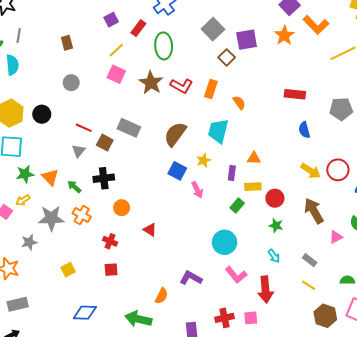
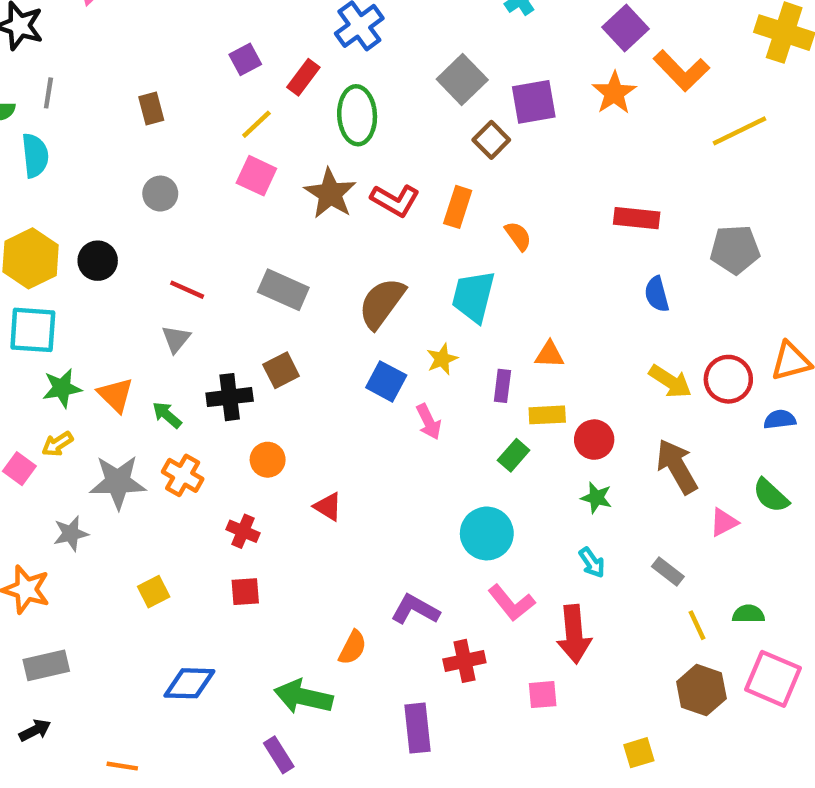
brown square: (105, 143) -> (281, 370), moved, turned 35
yellow line: (309, 285) -> (697, 625), moved, turned 32
red cross: (225, 318) -> (464, 661), moved

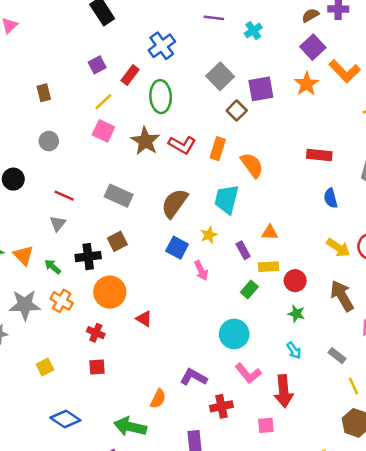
orange semicircle: (518, 236) -> (252, 165), size x1.5
purple rectangle: (502, 386) -> (243, 250), turned -36
orange circle: (268, 460) -> (110, 292), size x1.6
blue diamond: (189, 683) -> (65, 419), turned 32

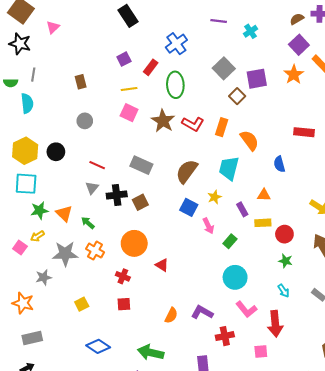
yellow line: (103, 102) -> (129, 89), turned 35
blue semicircle: (331, 198) -> (279, 164), moved
black cross: (88, 257) -> (117, 195), moved
green rectangle: (249, 290) -> (230, 241), moved
orange semicircle: (158, 399) -> (171, 315), moved

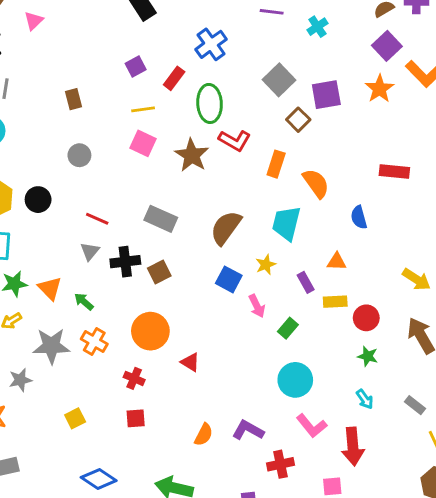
red L-shape: (193, 124) -> (235, 140), moved

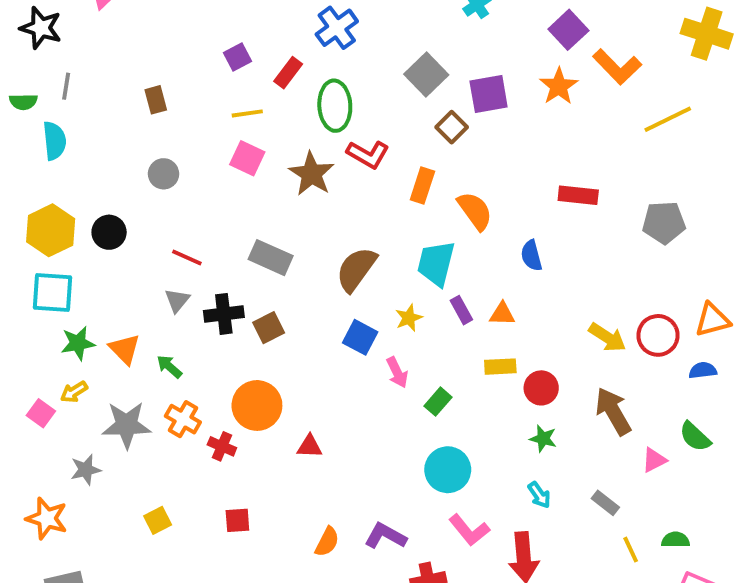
purple rectangle: (306, 282) -> (461, 310), moved
red triangle: (190, 362) -> (310, 446), turned -30
red cross: (134, 378) -> (222, 446), moved

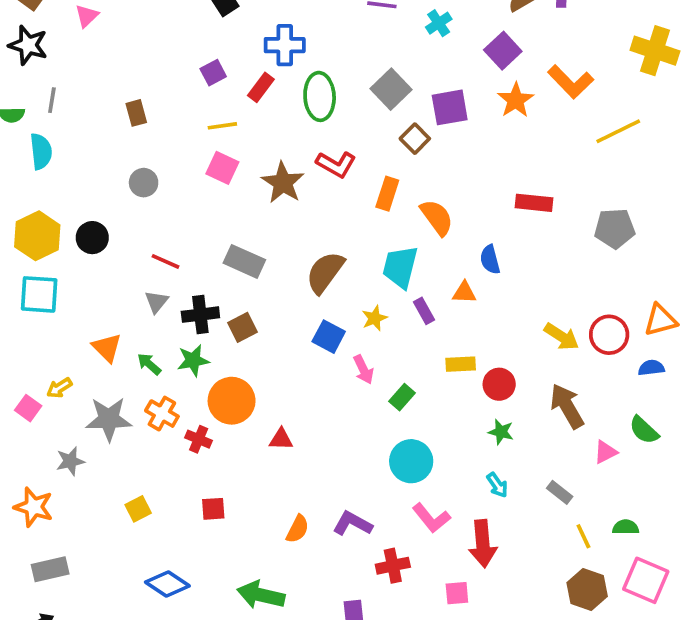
blue cross: (337, 28) -> (285, 45), moved, turned 36
purple square: (568, 30) -> (503, 51), moved
green ellipse: (335, 106) -> (320, 96), moved
orange triangle: (502, 314) -> (464, 293), moved
green star: (78, 343) -> (193, 360), moved

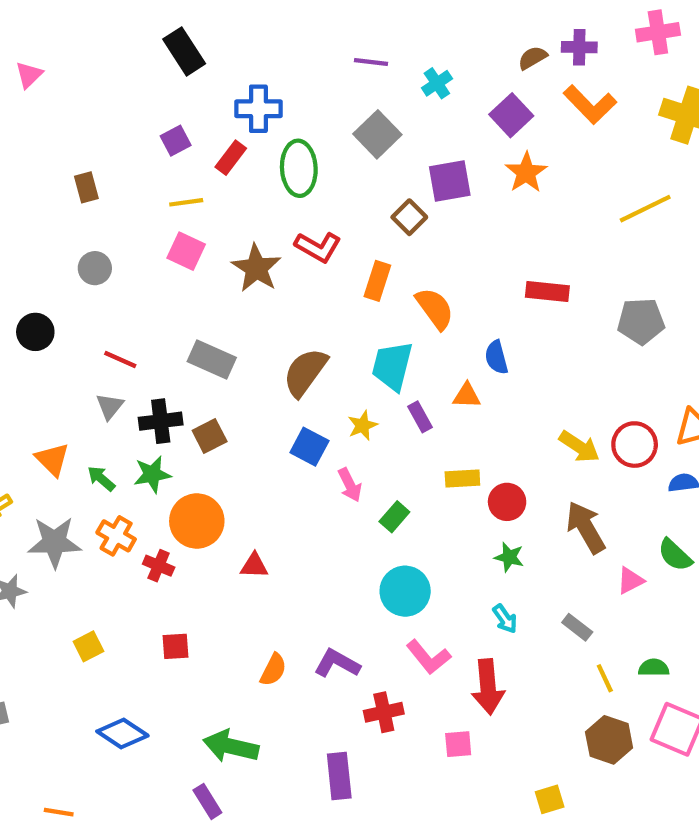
orange L-shape: (571, 82) -> (590, 105), moved
gray square: (391, 89) -> (377, 134), moved

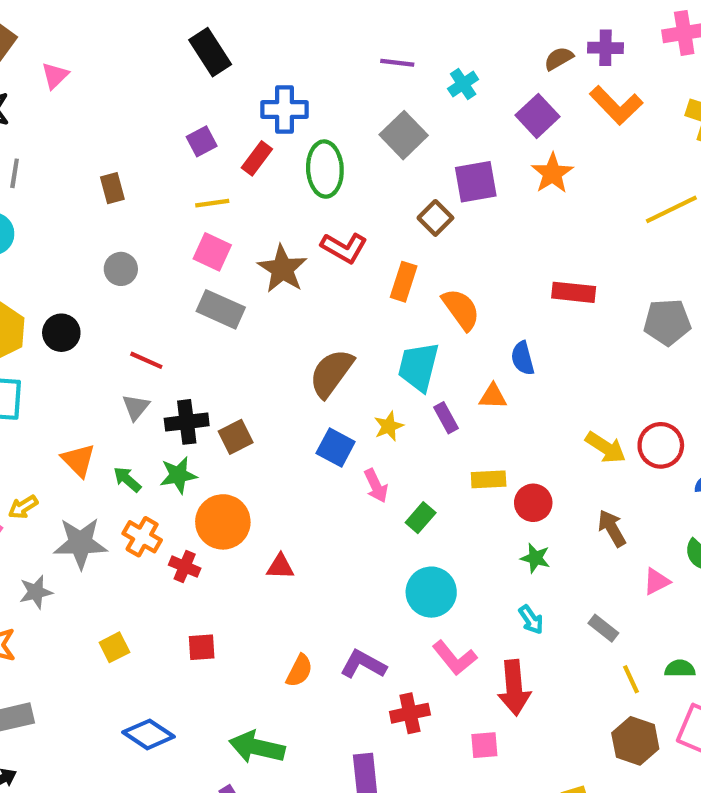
gray rectangle: (212, 360) -> (221, 309), moved
brown arrow: (586, 527) -> (612, 528), size x0.7

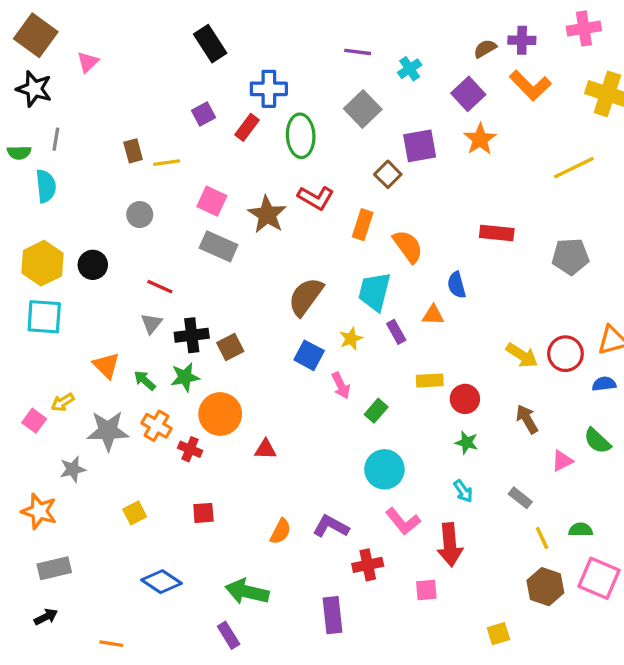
yellow line: (212, 203) -> (167, 163), moved

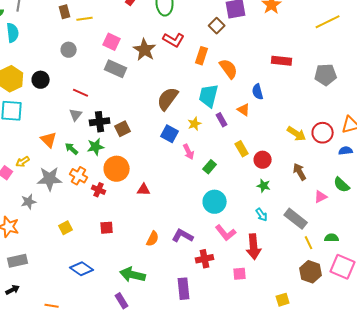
orange triangle: (433, 315) -> (244, 110), turned 32
yellow rectangle: (430, 380) -> (242, 149), turned 63
gray rectangle: (520, 498) -> (296, 219), size x1.6

